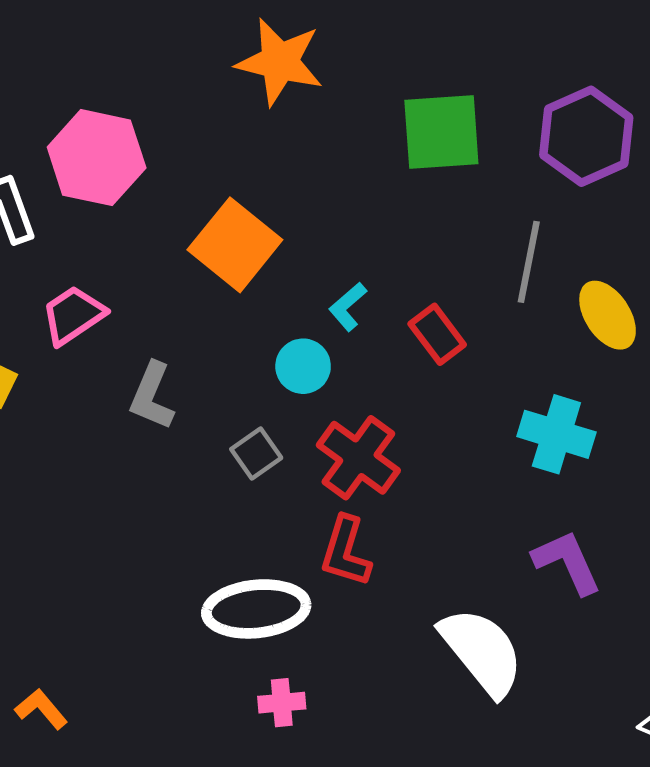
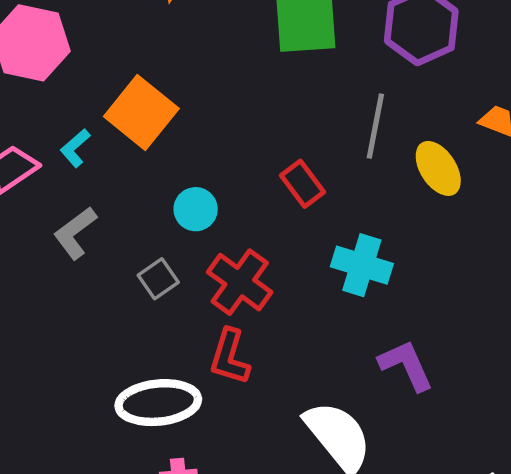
cyan L-shape: (348, 307) -> (75, 148), moved
gray L-shape: (152, 396) -> (75, 233), turned 30
cyan cross: (556, 434) -> (362, 265), moved

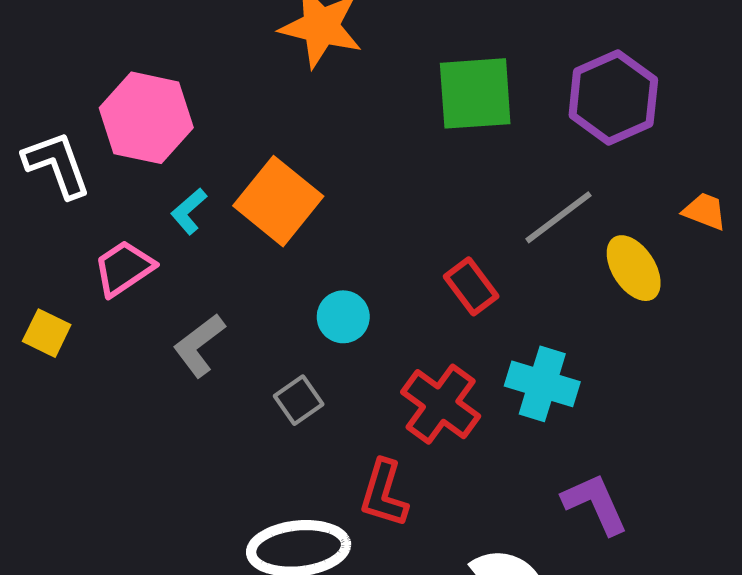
gray line: (375, 126) -> (558, 217), turned 42
cyan L-shape: (75, 148) -> (189, 211), moved
red cross: (240, 282) -> (441, 404), moved

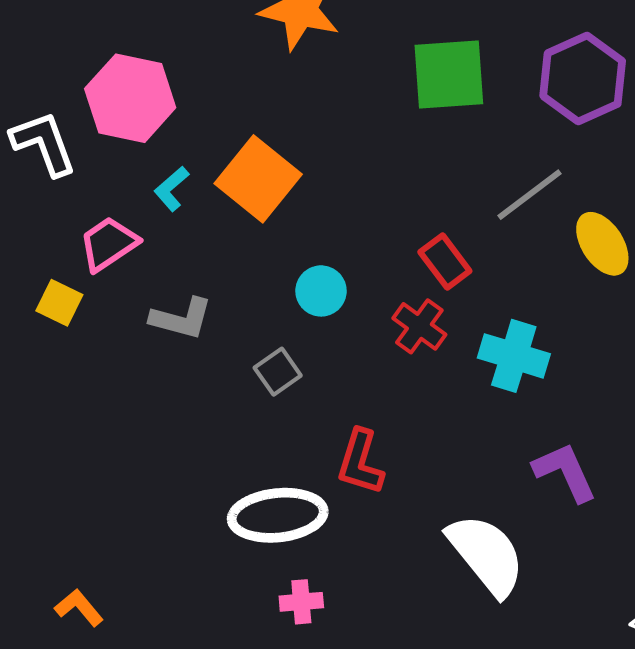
yellow square: (47, 333) -> (59, 303), moved
gray L-shape: (199, 345) -> (181, 319), turned -128
red cross: (441, 404) -> (419, 326), moved, size x0.7

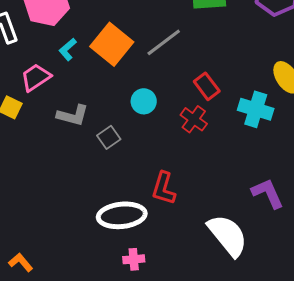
gray line: (530, 195) -> (164, 42), moved
cyan cross: (514, 356) -> (256, 109), moved
gray square: (278, 372) -> (109, 137), moved

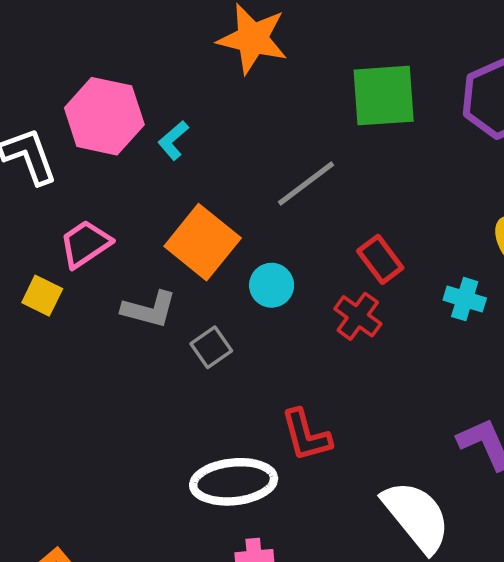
orange square: (112, 44) -> (203, 242), moved
cyan L-shape: (68, 49) -> (173, 140), moved
cyan cross: (256, 109) -> (465, 299), size x0.7
red L-shape: (164, 188) -> (306, 435), turned -32

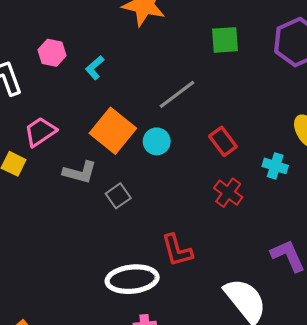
green square: (384, 96) -> (225, 40), size x0.7
pink hexagon: (104, 116) -> (52, 53), size x0.6
cyan circle: (272, 285) -> (157, 141), moved
red cross: (358, 316) -> (228, 193), moved

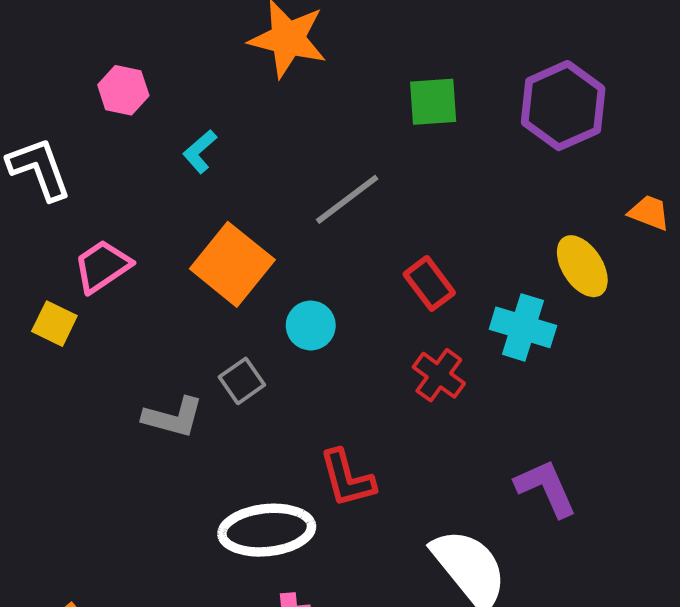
pink hexagon: (52, 53) -> (123, 90), moved
cyan circle: (157, 141) -> (311, 325), moved
cyan cross: (275, 166) -> (523, 327), size x1.4
gray L-shape: (80, 172) -> (173, 417), moved

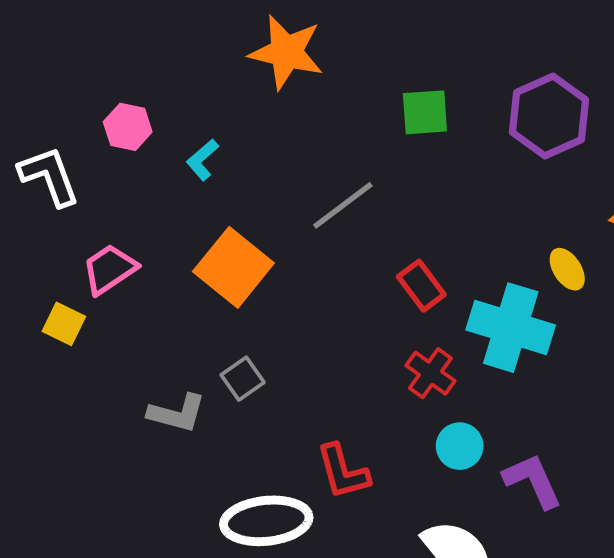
pink hexagon: (123, 90) -> (128, 127), moved
yellow ellipse: (582, 266) -> (567, 269), size x0.7
cyan circle: (311, 325) -> (460, 446), moved
cyan cross: (523, 327) -> (511, 328), size x1.4

